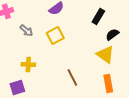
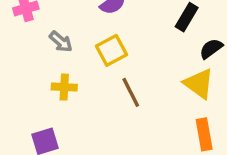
yellow cross: (28, 64) -> (64, 87), moved
brown line: (72, 77) -> (131, 92), moved

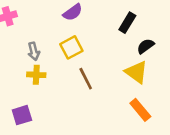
gray arrow: (61, 42) -> (34, 51), moved, turned 36
orange rectangle: (204, 134) -> (140, 110), turned -30

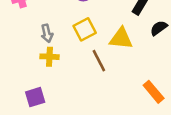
yellow triangle: (136, 72) -> (121, 38), moved, turned -30

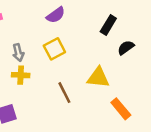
yellow triangle: (121, 38) -> (98, 78), moved
brown line: (99, 61) -> (64, 93), moved

